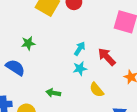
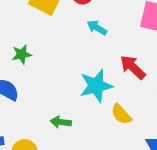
cyan arrow: (80, 49) -> (97, 28), moved, turned -88
cyan star: (80, 68) -> (96, 86), size x1.6

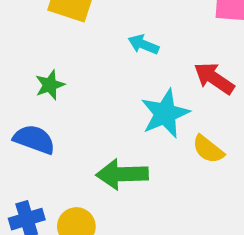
cyan arrow: (97, 28) -> (143, 44), moved
green arrow: (61, 122) -> (122, 174), size x1.6

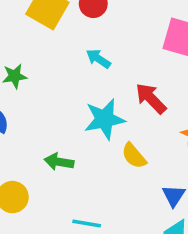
green arrow: (122, 174) -> (59, 162), size x0.7

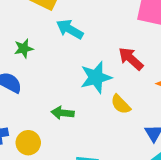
cyan arrow: (98, 59) -> (70, 29), moved, size x1.4

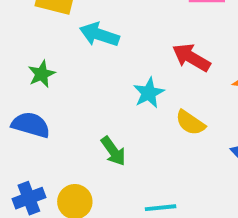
cyan star: (96, 77) -> (149, 93), size x0.7
green arrow: (63, 113) -> (113, 151), turned -120

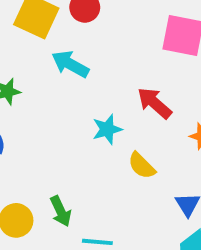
green arrow: (113, 151) -> (61, 211), moved

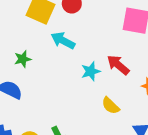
cyan star: (107, 129) -> (91, 71), moved

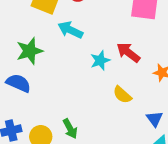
green star: (23, 59) -> (30, 51), size x1.5

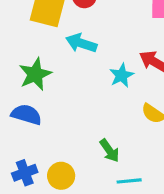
green arrow: (70, 129) -> (109, 151), moved

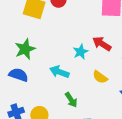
cyan arrow: (81, 43) -> (59, 72), moved

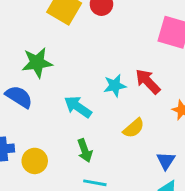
yellow semicircle: (100, 77) -> (134, 128), turned -91

